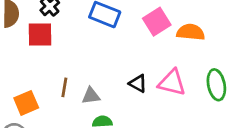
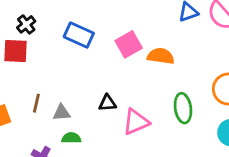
pink triangle: (172, 83) -> (136, 122), moved, turned -40
black triangle: (138, 84) -> (107, 103), turned -36

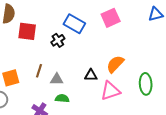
black cross: (26, 24) -> (58, 40), moved
pink square: (129, 44) -> (111, 18), moved
orange semicircle: (161, 56) -> (115, 64), moved, turned -60

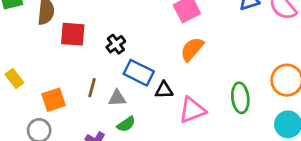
blue rectangle: (74, 24) -> (139, 73), moved
orange semicircle: (115, 64) -> (192, 49), moved
green semicircle: (62, 98) -> (126, 124), turned 144

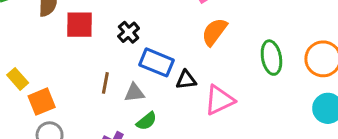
green ellipse: (240, 98) -> (271, 58), moved
orange square: (54, 100) -> (42, 102), moved

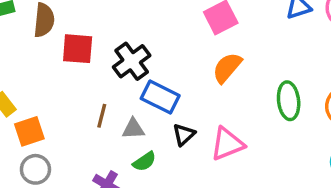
black cross: (129, 32) -> (132, 61), size x1.5
black triangle: (186, 80) -> (184, 135), moved, turned -40

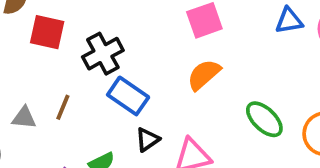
green ellipse: (289, 101) -> (264, 119), turned -48
gray triangle: (133, 129) -> (24, 118), moved

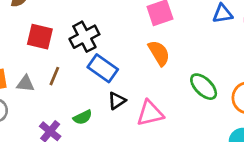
red square: (47, 32) -> (40, 37), moved
orange semicircle: (204, 75) -> (159, 53), turned 100

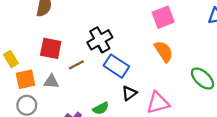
red square: (40, 37) -> (51, 48), moved
brown line: (54, 76) -> (76, 65), moved, turned 42

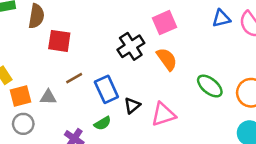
black cross: (100, 40) -> (131, 46), moved
red square: (51, 48) -> (59, 41), moved
blue rectangle: (116, 66) -> (106, 89), moved, turned 35

